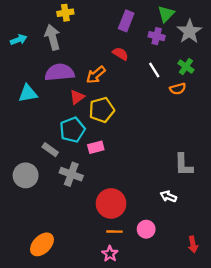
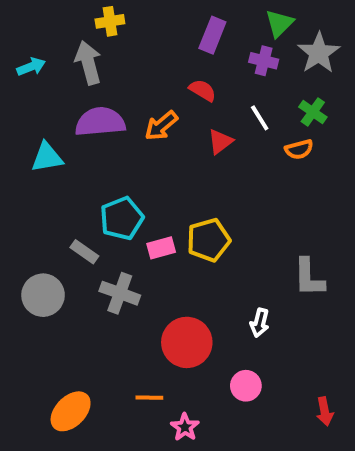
red triangle: (77, 97) -> (220, 142), moved
yellow pentagon: (102, 110) -> (208, 240), moved
white arrow: (168, 196) -> (260, 323), moved, turned -98
orange line: (115, 232) -> (149, 398), moved

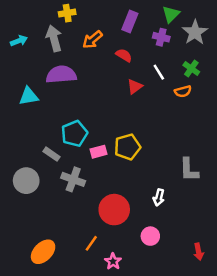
orange arrow: (161, 126) -> (92, 40), moved
orange line: (149, 398) -> (91, 243), turned -56

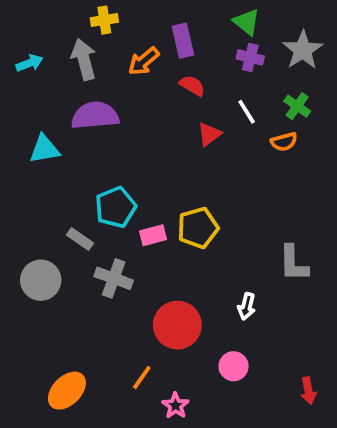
green triangle: (171, 14) -> (247, 22), moved, turned -36
purple rectangle: (130, 22) -> (183, 41), moved, turned -35

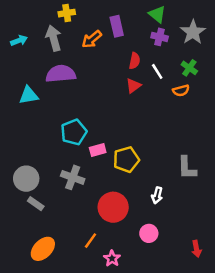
red semicircle: (192, 86) -> (135, 61), moved, turned 70
yellow pentagon: (198, 228) -> (126, 160), moved
gray rectangle: (80, 239) -> (36, 204), moved

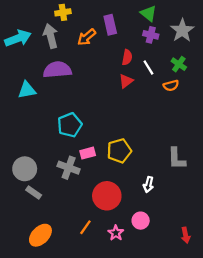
cyan arrow: (19, 40) -> (18, 38), size x1.6
pink rectangle: (98, 150) -> (88, 153), moved
pink star: (112, 258) -> (116, 233), moved

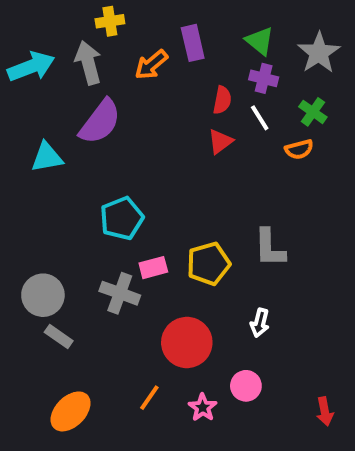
green triangle: (148, 13) -> (260, 41), moved
purple cross: (151, 35) -> (264, 78), moved
purple semicircle: (57, 70) -> (100, 122), turned 132
gray L-shape: (177, 159) -> (270, 248), moved

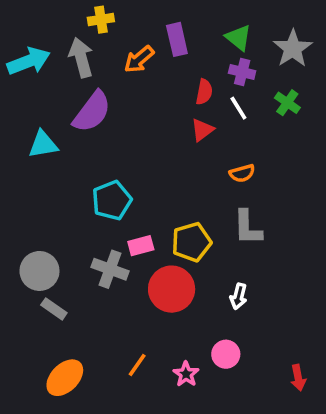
orange semicircle: (299, 149) -> (242, 173), moved
red circle: (187, 342) -> (172, 289), moved

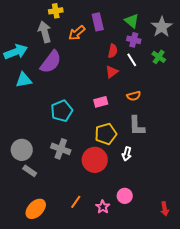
cyan arrow: (29, 61) -> (16, 52), moved
pink rectangle: (141, 246) -> (101, 102), moved
white arrow: (238, 296) -> (127, 154), moved

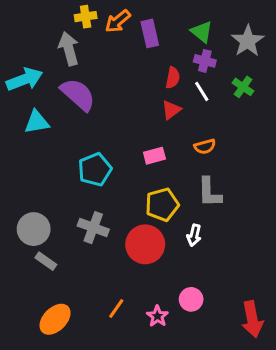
orange arrow: (77, 33) -> (118, 21), moved
purple semicircle: (51, 62) -> (78, 95), turned -85
red arrow: (165, 209) -> (252, 319), size x1.6

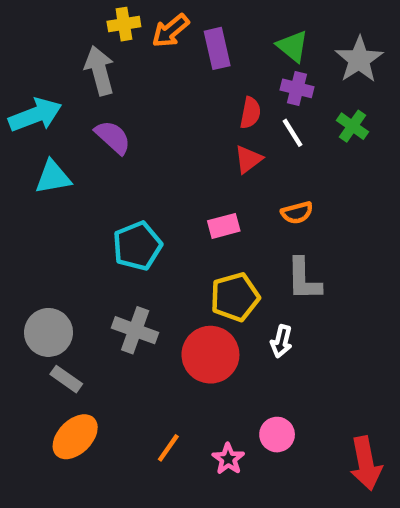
purple semicircle: (78, 95) -> (113, 137), size x0.7
orange ellipse: (55, 319) -> (75, 437), moved

